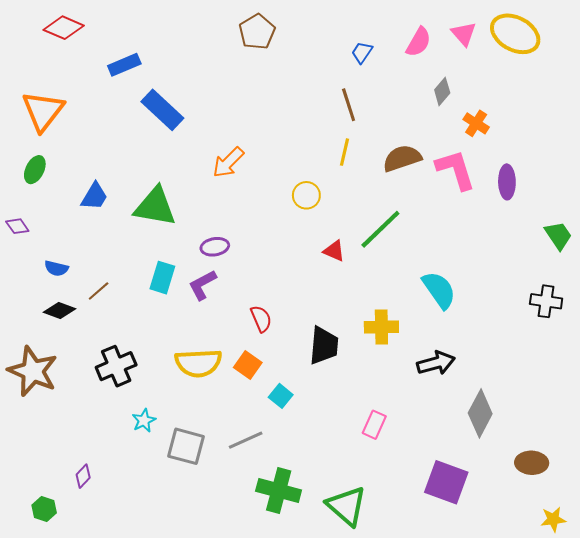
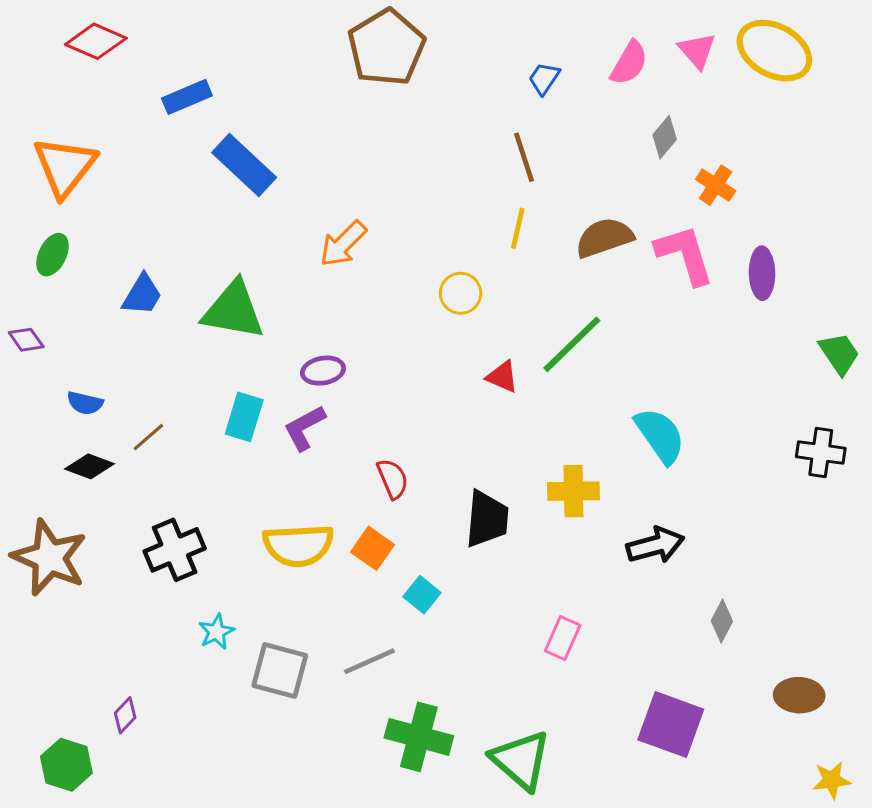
brown pentagon: (257, 32) -> (386, 47), size x1.4
gray diamond: (480, 413) -> (722, 621), size x0.6
green hexagon: (44, 509) -> (66, 765), size x1.4

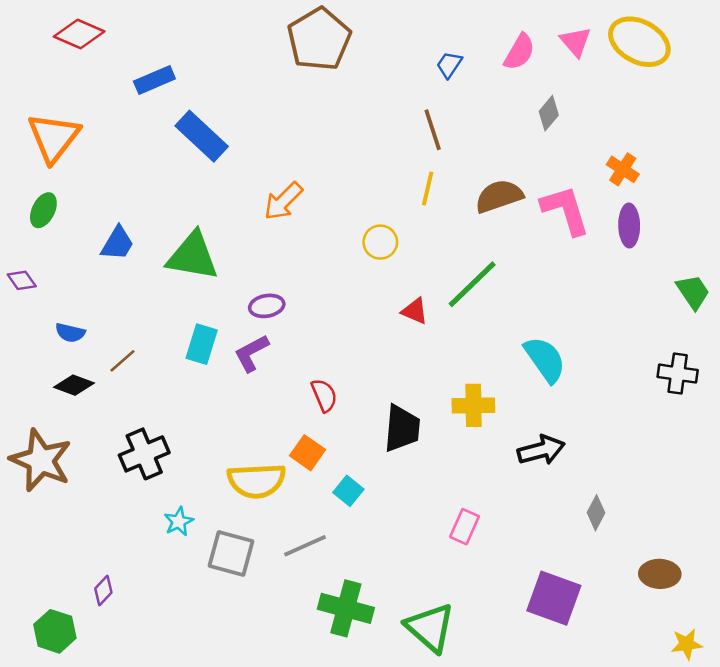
orange cross: (716, 185) -> (623, 169), moved
yellow semicircle: (298, 545) -> (257, 481), moved

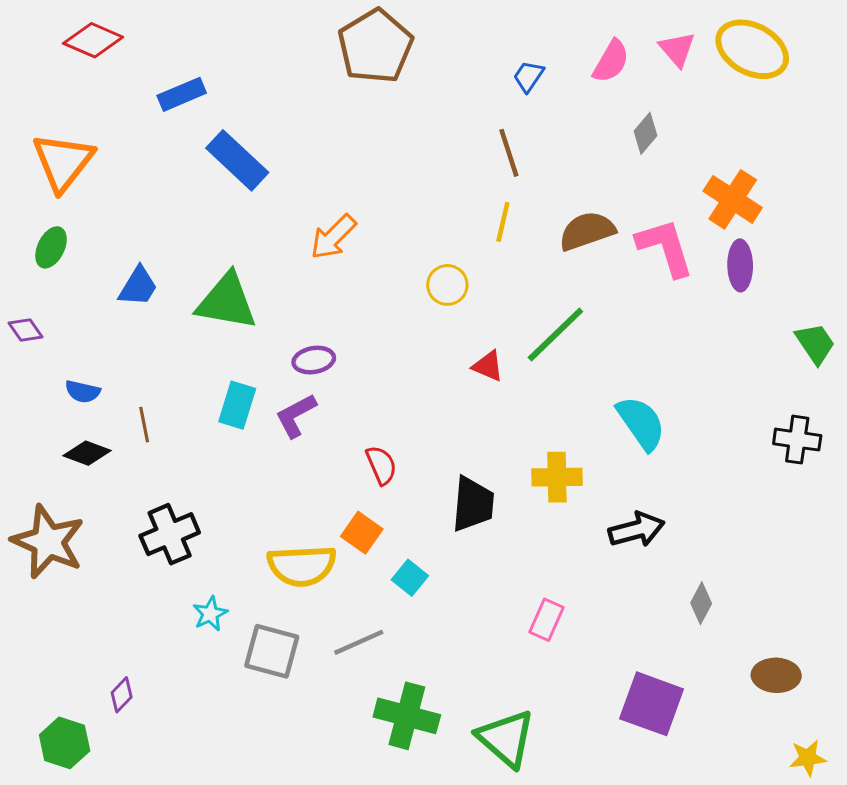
orange cross: (623, 169) -> (733, 199), size x1.5
brown line: (123, 361) -> (144, 425), turned -60

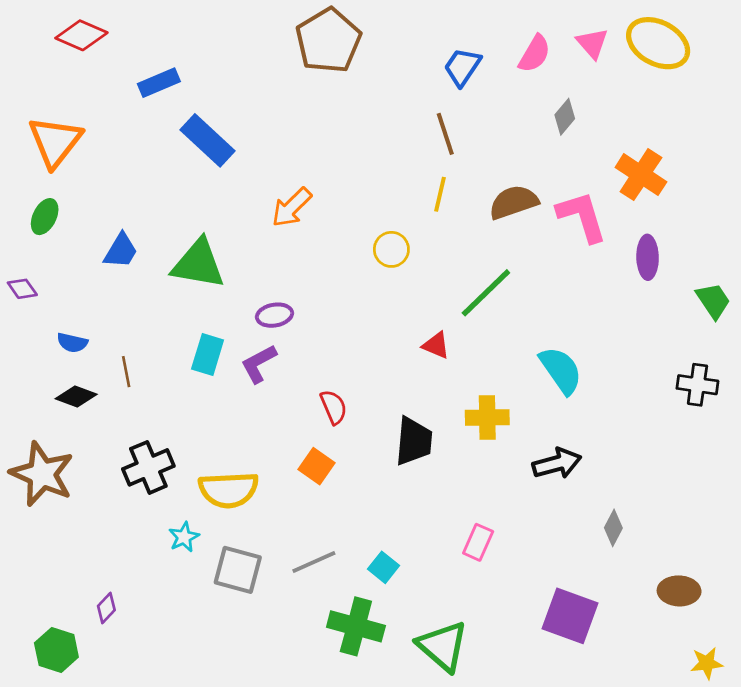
blue trapezoid: (528, 76) -> (462, 67), size x1.4
purple ellipse: (740, 265) -> (648, 257), moved
red triangle: (488, 366) -> (436, 345), moved
yellow semicircle: (302, 566) -> (229, 490), moved
cyan square: (410, 578) -> (384, 567), moved

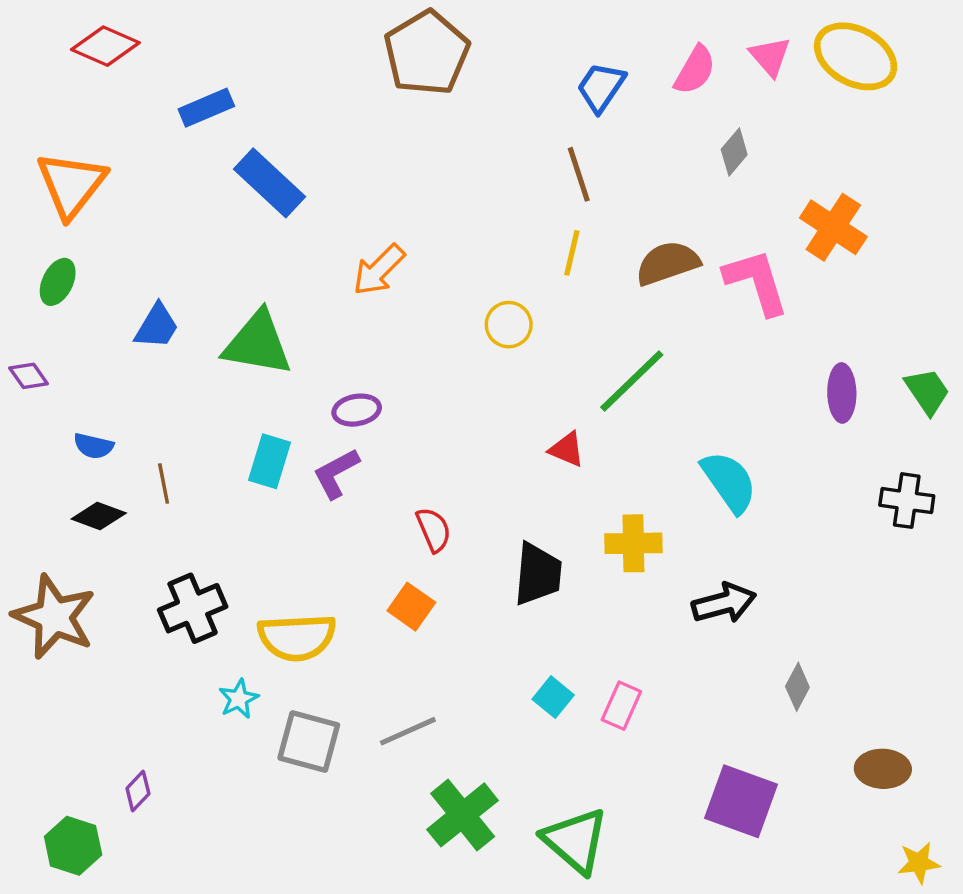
purple ellipse: (648, 257) -> (842, 393), moved
cyan square: (384, 567) -> (553, 697), moved
green cross: (356, 626) -> (463, 815), turned 36

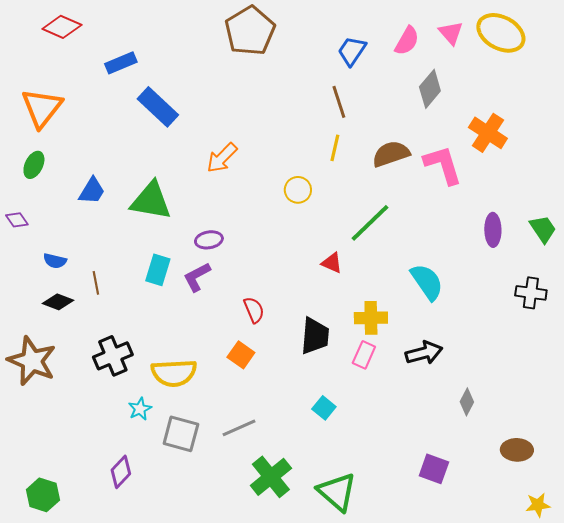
gray diamond: (734, 152) -> (430, 89), size x1.4
pink rectangle: (621, 706) -> (364, 355), moved
purple diamond: (138, 791) -> (121, 472), moved, size x1.4
purple square: (741, 801) -> (434, 469), size x0.7

